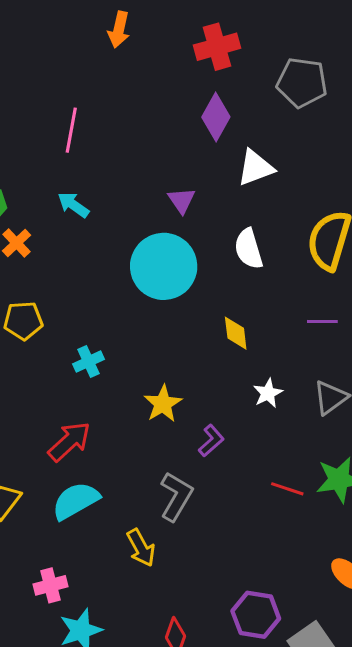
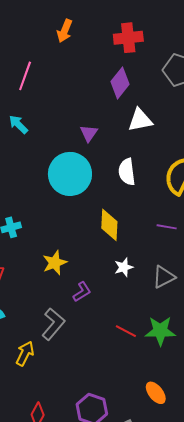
orange arrow: (119, 30) -> (65, 31), moved
yellow diamond: (236, 333) -> (109, 225), size x1.4
yellow arrow: (141, 548) -> (25, 353), turned -135

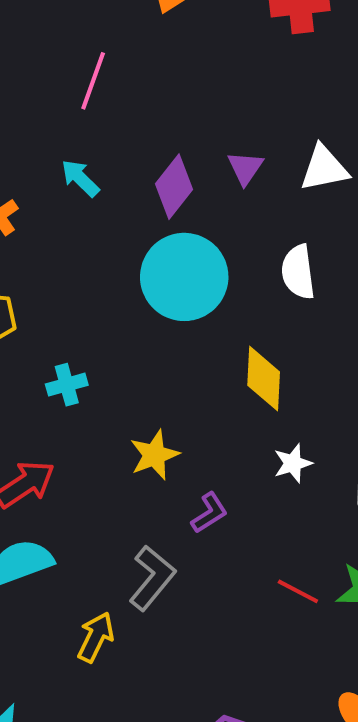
purple diamond: (120, 83) -> (174, 187), moved
purple triangle: (89, 133) -> (245, 168), moved

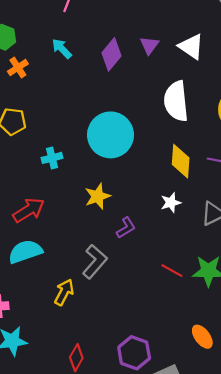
white triangle: (324, 168) -> (191, 47), turned 44
white semicircle: (298, 272) -> (176, 101), size x1.4
cyan circle: (184, 277) -> (111, 135), moved
yellow diamond: (264, 379) -> (181, 161), moved

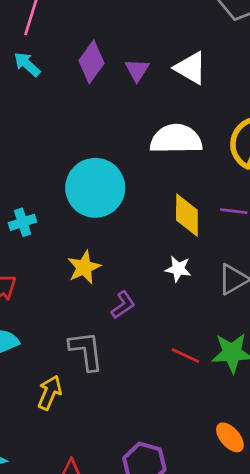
cyan arrow: (62, 49) -> (27, 64), moved
purple diamond: (111, 54) -> (91, 62), moved
white semicircle: (176, 101) -> (176, 139), turned 99
white star: (171, 203) -> (178, 269), turned 30
gray L-shape: (95, 262) -> (86, 351), turned -44

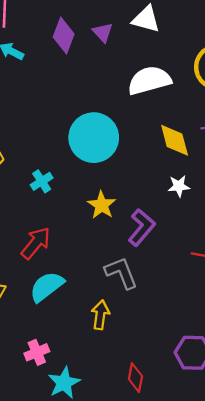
purple L-shape: (123, 305) -> (142, 227), size x1.5

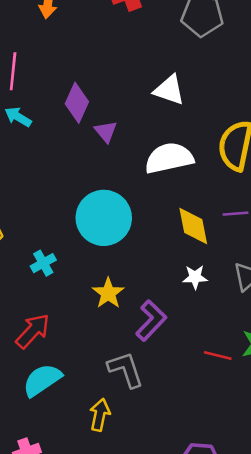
purple triangle: (103, 32) -> (106, 132), moved

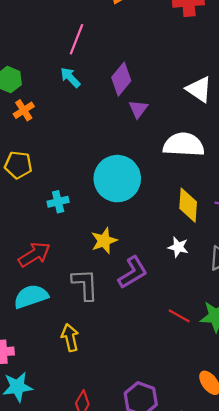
gray L-shape: (126, 370) -> (85, 284), moved
yellow arrow: (100, 415) -> (70, 338), turned -40

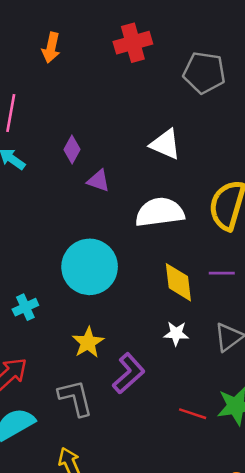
purple diamond: (121, 79) -> (72, 150), size x0.7
purple triangle: (138, 109) -> (99, 181), turned -36

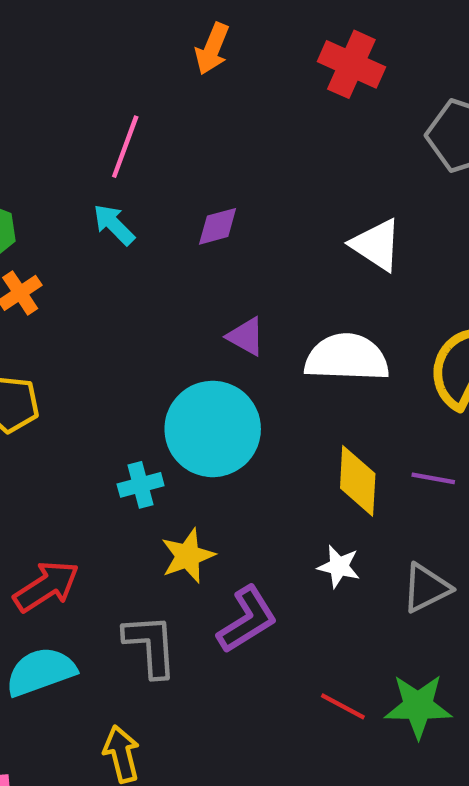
red cross: (133, 43) -> (351, 64), turned 30
purple diamond: (72, 150) -> (218, 226), turned 36
purple triangle: (99, 181) -> (246, 336), moved
cyan cross: (25, 307) -> (141, 485), moved

